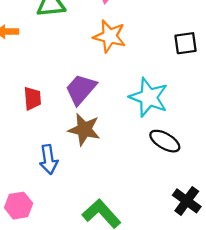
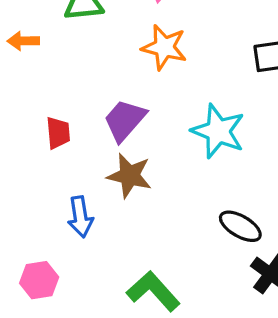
black ellipse: (165, 141) -> (240, 226), moved

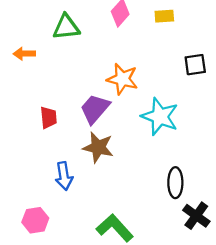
orange star: (164, 47) -> (122, 79), moved
black ellipse: (240, 226) -> (175, 183), turned 60

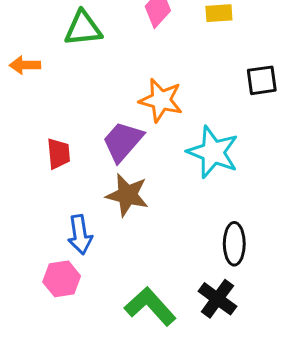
black cross: (196, 216) -> (217, 299), moved
pink hexagon: (35, 220) -> (62, 279), moved

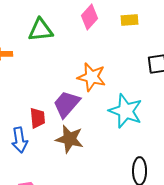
red trapezoid: (59, 154) -> (38, 118), moved
blue arrow: (80, 235) -> (20, 140), moved

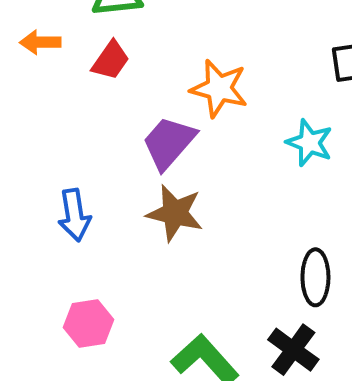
cyan star: (126, 111) -> (309, 143), moved, size x0.7
red trapezoid: (38, 118) -> (111, 60), moved, turned 40

